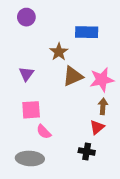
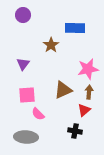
brown triangle: (73, 76) -> (63, 90), moved

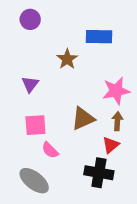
black cross: (75, 131) -> (99, 173), size x1.5
gray ellipse: (26, 137) -> (34, 181), turned 35

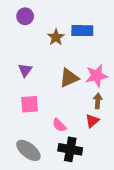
brown star: (67, 59) -> (56, 37), moved
brown triangle: (83, 119) -> (69, 78), moved
pink semicircle: (50, 150) -> (59, 125), moved
black cross: (99, 173) -> (70, 149), moved

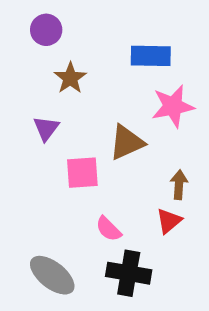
brown star: (56, 37) -> (70, 78), moved
pink star: (97, 76) -> (173, 106), moved
pink square: (30, 104) -> (82, 173), moved

